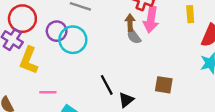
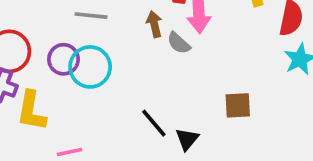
brown arrow: (130, 23) -> (154, 24), moved

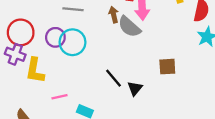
gray semicircle: (179, 43) -> (129, 27), size x1.5

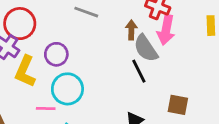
purple circle: (55, 37) -> (56, 54), moved
cyan circle: (72, 42) -> (67, 89), moved
black line: (114, 78) -> (139, 71), moved

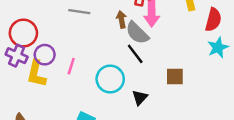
purple circle: (56, 54) -> (45, 55), moved
cyan circle: (67, 89) -> (110, 79), moved
pink line: (46, 108) -> (71, 66), moved, turned -63

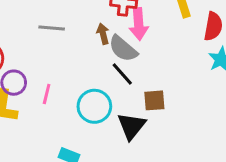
brown square: (175, 76) -> (154, 100), moved
black triangle: (140, 98) -> (131, 126), size x1.5

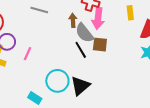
brown square: (154, 100) -> (100, 45), moved
cyan circle: (94, 106) -> (57, 81), moved

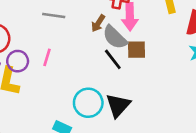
brown arrow: (73, 20) -> (98, 23), turned -136
pink line: (28, 54) -> (47, 57), moved

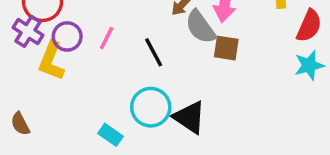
black line: (113, 59) -> (154, 52), moved
black triangle: (118, 105) -> (189, 117), turned -48

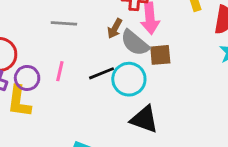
black line: (154, 52) -> (101, 73), turned -70
cyan circle: (151, 107) -> (129, 79), moved

